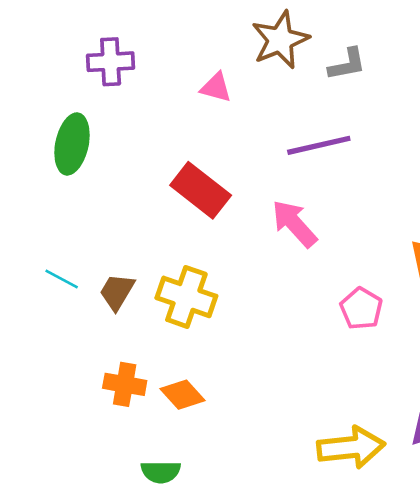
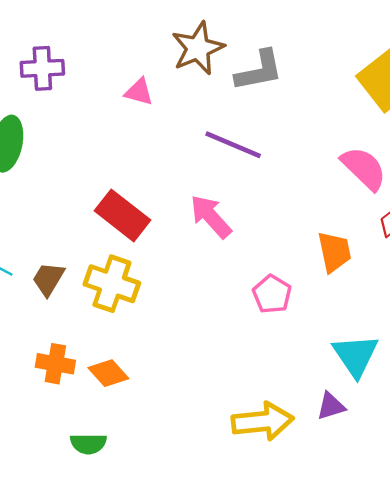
gray L-shape: (347, 64) -> (259, 71), size x1.4
purple line: (319, 145) -> (233, 145), turned 36
red rectangle: (201, 190) -> (122, 215), moved

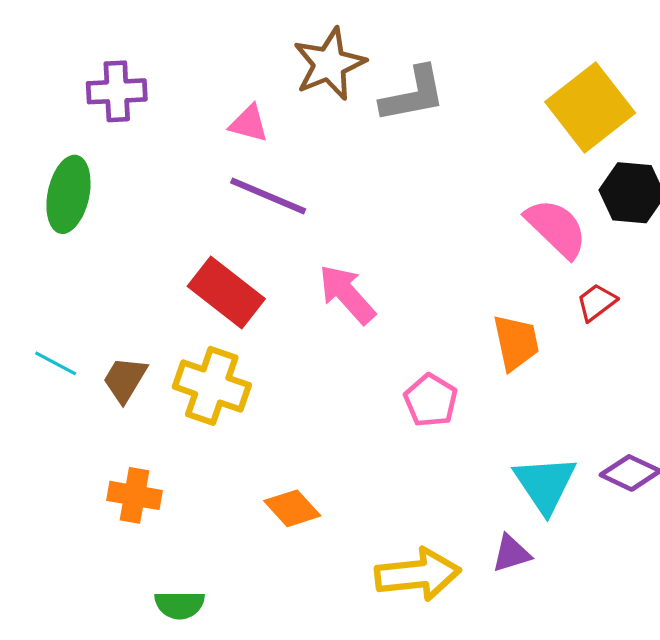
purple line: (233, 145) -> (268, 196), moved
orange diamond: (108, 373) -> (292, 508), moved

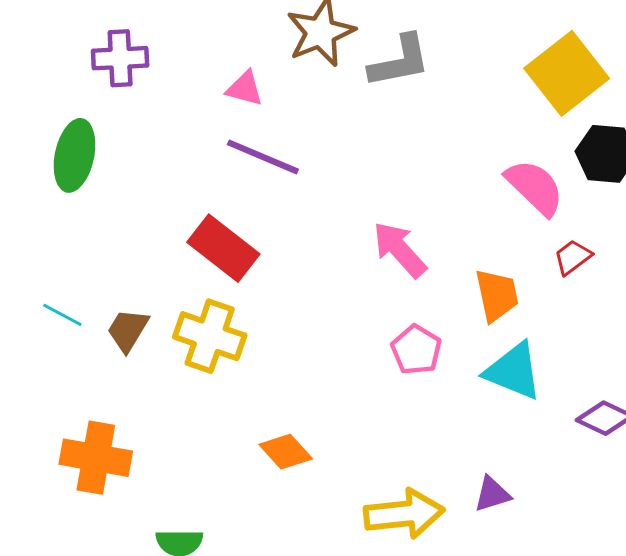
pink arrow: (347, 294) -> (400, 250), moved
cyan triangle: (545, 484) -> (513, 371), moved, turned -34
orange cross: (134, 495) -> (96, 458), moved, size x1.4

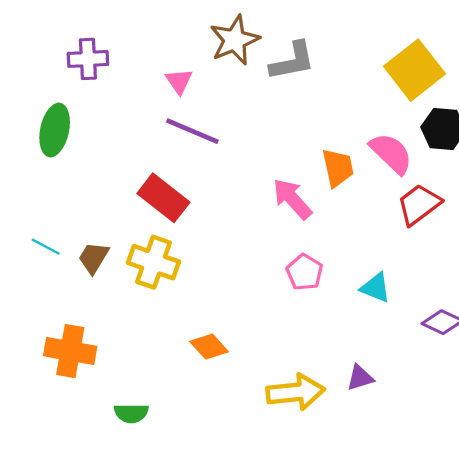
pink triangle: (245, 89) -> (179, 81), turned 40
red trapezoid: (573, 257) -> (419, 204), size x1.6
orange trapezoid: (497, 295) -> (338, 168), moved
cyan triangle: (513, 371) -> (376, 288), size x0.7

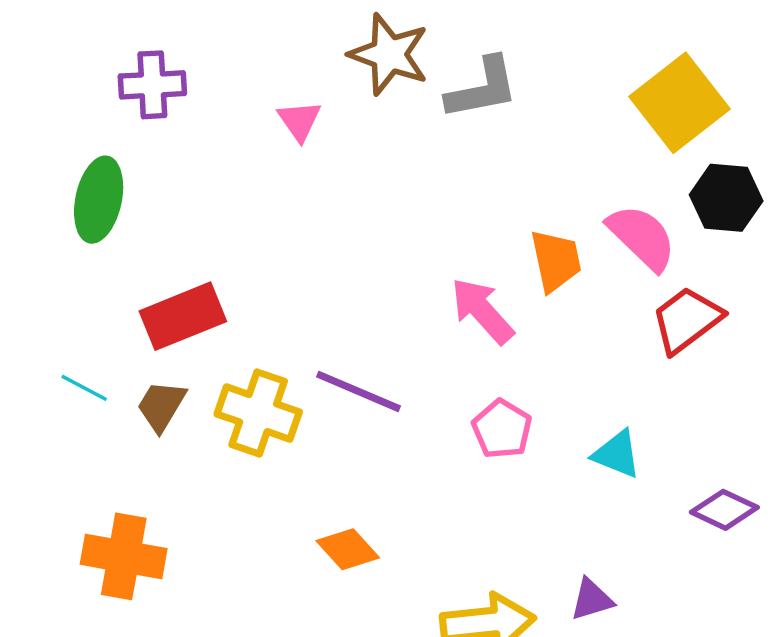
brown star: (235, 40) -> (389, 54), turned -30
purple line: (192, 131) -> (359, 391), moved
red rectangle: (163, 198) -> (183, 316), moved, turned -60

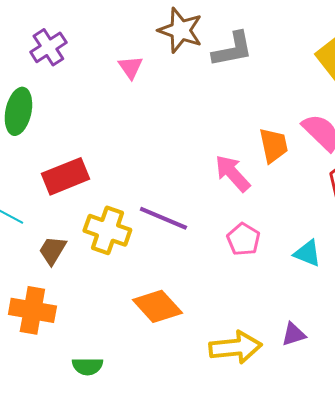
purple cross: (152, 85) -> (48, 47), turned -30
brown trapezoid: (161, 406) -> (52, 250), moved
orange diamond: (348, 549) -> (157, 306), size x1.4

